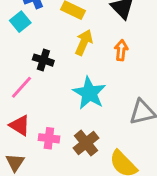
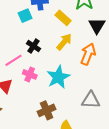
orange arrow: (121, 50) -> (88, 54), size x1.5
pink cross: (49, 138) -> (30, 74), moved

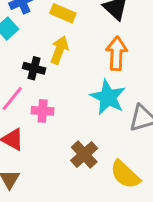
yellow arrow: (64, 42) -> (59, 50), moved
cyan star: (58, 77) -> (108, 97), moved

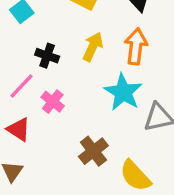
yellow arrow: (59, 50) -> (93, 47), moved
pink cross: (43, 111) -> (53, 102), turned 30

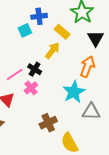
yellow arrow: (93, 47) -> (52, 51), moved
black cross: (47, 56) -> (35, 69), moved

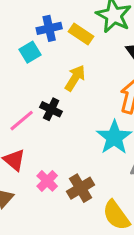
yellow rectangle: (62, 32) -> (81, 34), moved
pink cross: (31, 88) -> (47, 181), moved

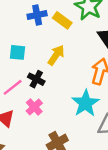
cyan square: (30, 52) -> (17, 52), moved, turned 35
pink cross: (47, 181) -> (34, 107), moved

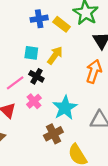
cyan square: (17, 52) -> (31, 53), moved
cyan star: (85, 103) -> (65, 108), moved

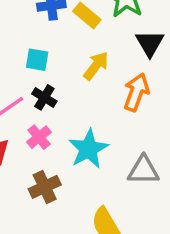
yellow arrow: (55, 55) -> (96, 66), moved
brown cross: (53, 134) -> (45, 187), moved

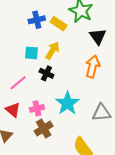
yellow arrow: (96, 66) -> (52, 51), moved
black cross: (44, 97) -> (46, 73), moved
pink cross: (39, 137) -> (37, 108), moved, turned 32

